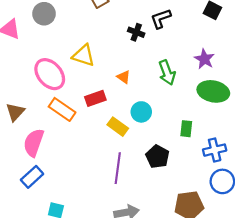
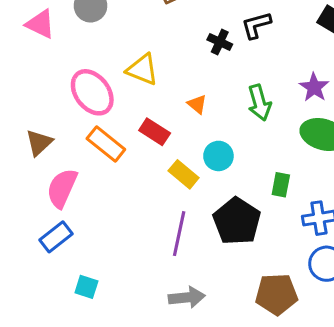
red rectangle: (95, 98) -> (155, 132), turned 48
black pentagon: (157, 157) -> (237, 221), size x1.4

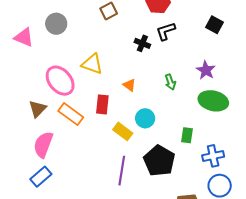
green arrow: (259, 103) -> (170, 82), size x0.7
red rectangle: (155, 132) -> (102, 104), turned 66
brown triangle: (39, 143) -> (37, 109), moved

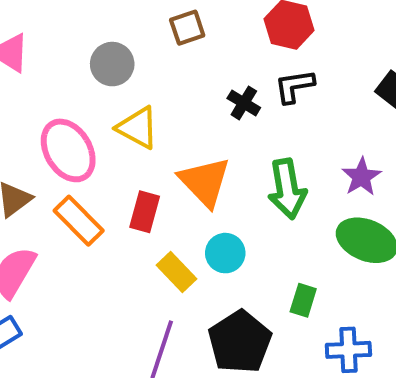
gray circle: (56, 24) -> (112, 64), moved
green arrow: (170, 82) -> (287, 189), size x1.8
orange triangle: (129, 85) -> (205, 182), size x2.0

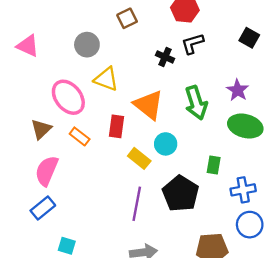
orange rectangle: (79, 221) -> (80, 136), size x0.7

